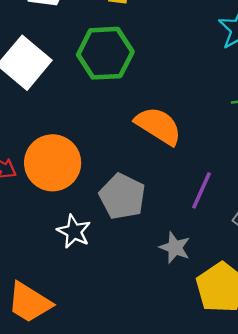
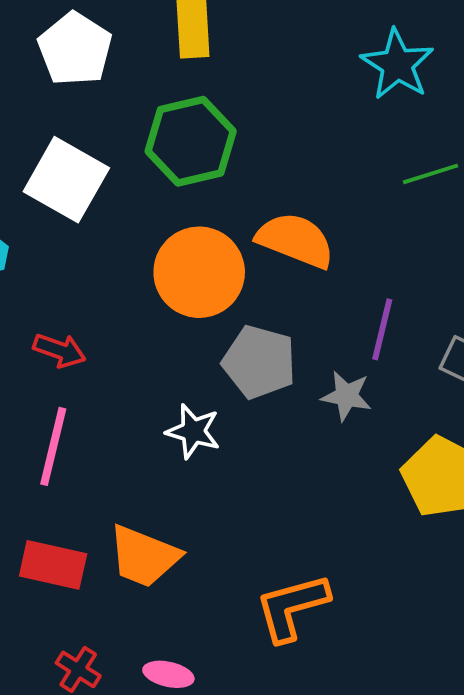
orange circle: (53, 163) -> (199, 272), moved
gray star: (175, 248) -> (346, 396), moved

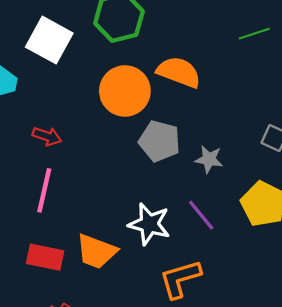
purple line: (382, 329) -> (201, 215), moved, turned -52
white star: (193, 431) -> (149, 224), moved, size x1.4

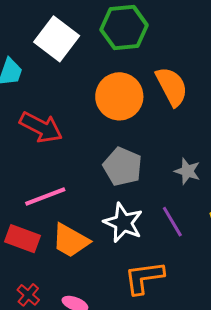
orange semicircle: (179, 72) -> (172, 86), turned 33
red arrow: (47, 136) -> (41, 127), size x1.6
gray pentagon: (160, 141) -> (122, 167), moved
pink line: (44, 190) -> (45, 197), moved, turned 48

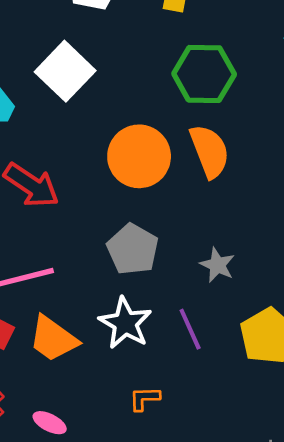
green hexagon: (124, 28) -> (204, 74), moved
orange L-shape: (144, 278) -> (144, 398), size x0.6

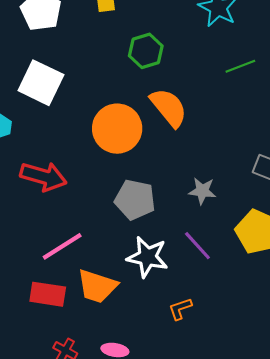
green hexagon: (204, 74) -> (146, 51), size x0.7

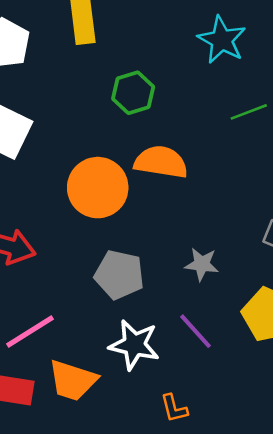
orange semicircle: (169, 107) -> (161, 162), turned -42
orange L-shape: (180, 309) -> (174, 408), turned -85

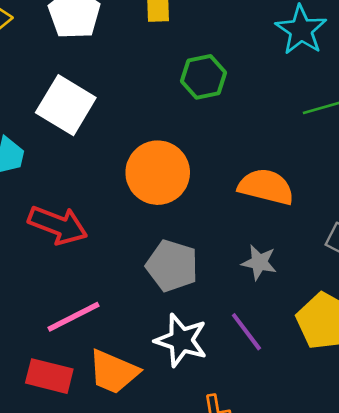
orange semicircle: (161, 162) -> (266, 187), moved

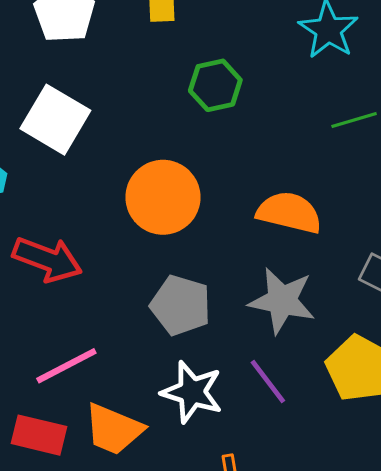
gray star: (259, 262) -> (282, 301), size x1.6

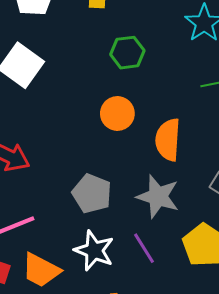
orange circle: (163, 197) -> (117, 113), moved, size x0.7
orange semicircle: (289, 213) -> (168, 140), turned -105

